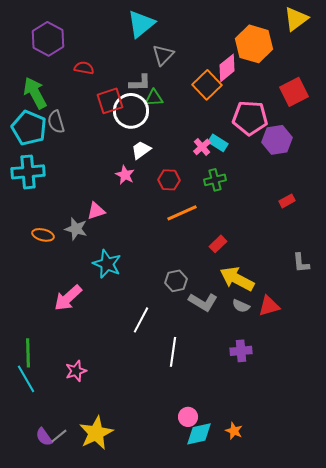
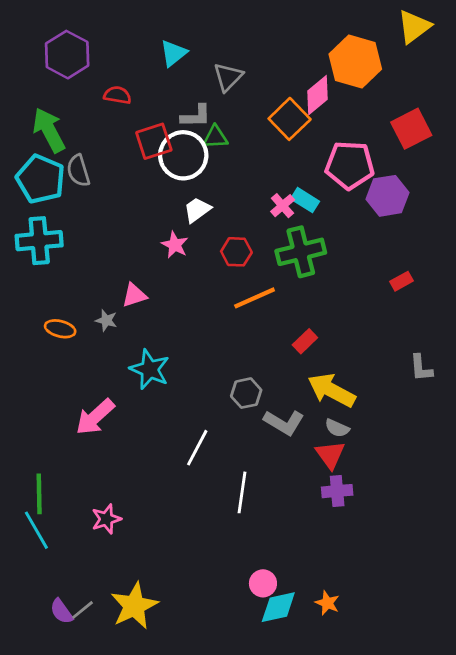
cyan triangle: (141, 24) -> (173, 53), moved, size x0.7
green cross: (215, 180) -> (301, 252), size x1.6
gray star: (76, 229) -> (106, 320), size x0.7
red triangle: (269, 306) -> (330, 455), moved, turned -50

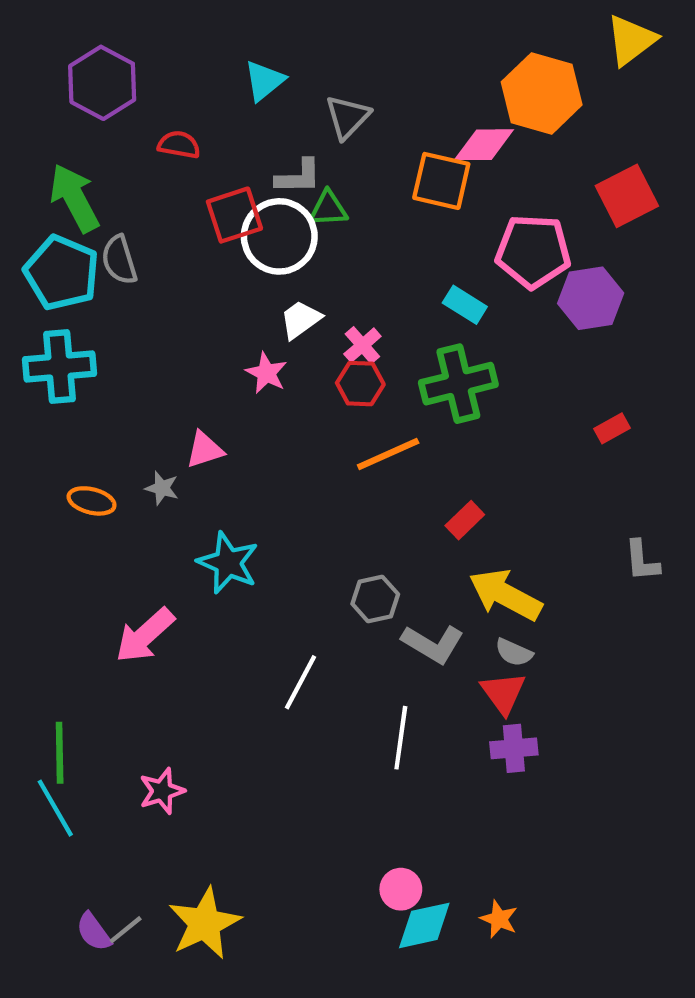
pink diamond: (318, 95) -> (484, 145), turned 39
orange square: (290, 119) -> (441, 181), turned -33
pink cross: (283, 206) -> (362, 345), moved
white line: (242, 492) -> (401, 738), moved

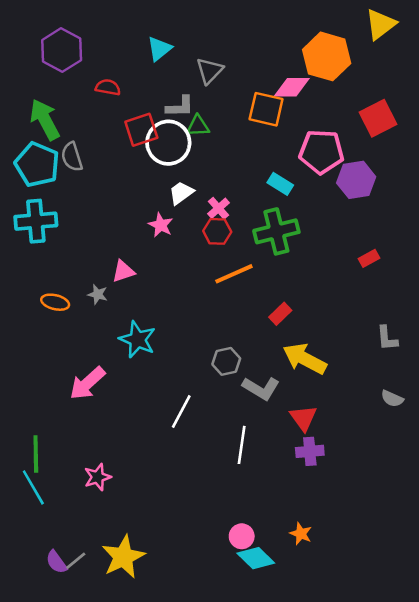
gray semicircle: (514, 652) -> (392, 399), moved
orange star: (499, 919) -> (301, 534), moved
cyan diamond: (424, 925) -> (256, 558), turned 57

